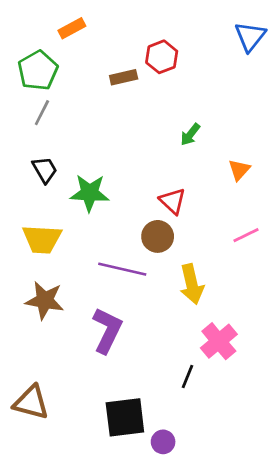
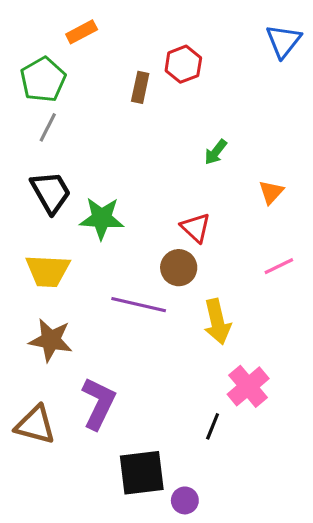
brown rectangle: (124, 77) -> (140, 87), turned -65
black trapezoid: (45, 170) -> (51, 192), size x1.4
purple L-shape: (107, 330) -> (99, 403), moved
brown triangle: (31, 402) -> (35, 425), moved

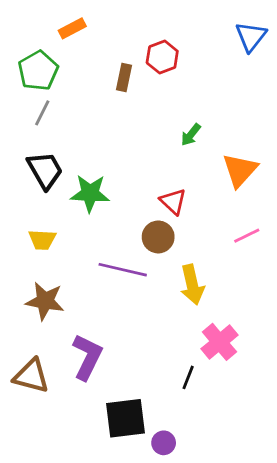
orange triangle: (271, 192) -> (240, 170), size x1.6
yellow trapezoid: (48, 271) -> (42, 240), size x0.7

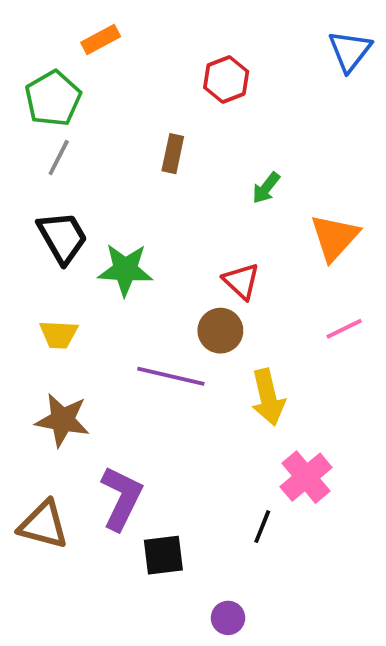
brown rectangle: (124, 77) -> (173, 154), moved
black square: (125, 418) -> (163, 555), moved, size x0.7

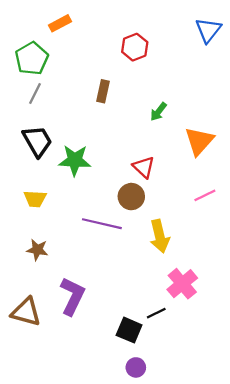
brown star: (62, 420) -> (37, 250), size x0.7
black line: (262, 527) -> (156, 313), turned 42
black square: (163, 555) -> (129, 330), moved, turned 30

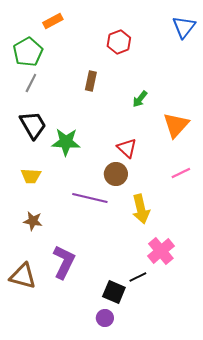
purple circle: (136, 367) -> (105, 318), moved

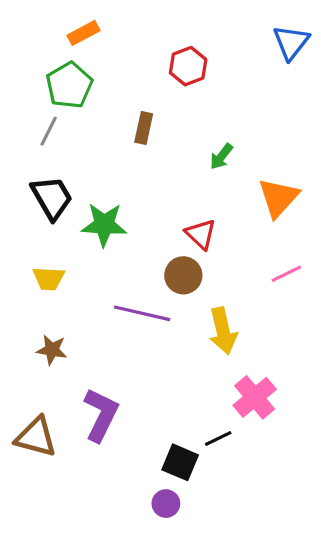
green pentagon: (28, 52) -> (69, 85), moved

